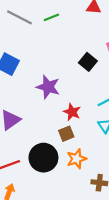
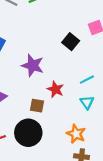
brown square: (66, 134) -> (37, 106), moved, turned 32
orange star: (77, 159) -> (76, 134), moved, turned -30

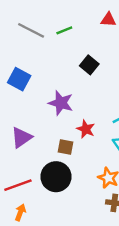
black square: (71, 42) -> (89, 65), moved

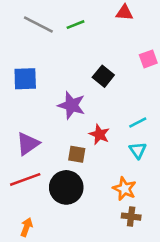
black square: (89, 65) -> (103, 76), moved
blue square: (19, 79) -> (25, 79), turned -30
red line: (18, 185) -> (25, 179), moved

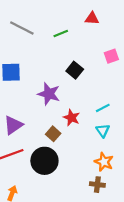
green line: (75, 25) -> (61, 33), moved
brown square: (77, 154) -> (53, 134), turned 32
orange star: (124, 189) -> (104, 162), moved

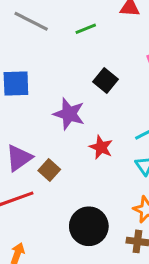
brown square: (53, 134) -> (49, 170), moved
black circle: (44, 161) -> (89, 226), moved

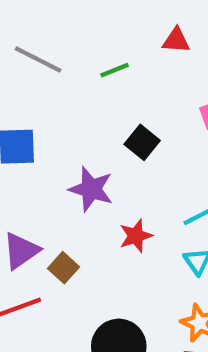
red star: (101, 147) -> (136, 236), turned 30

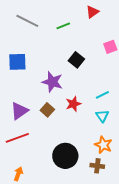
red triangle: (176, 40) -> (92, 12), turned -40
brown square: (64, 268) -> (47, 110), moved

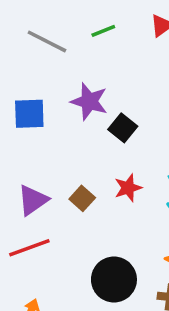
green line: (63, 26) -> (103, 31), moved
black square: (76, 60) -> (123, 128), moved
purple star: (52, 82) -> (89, 101), moved

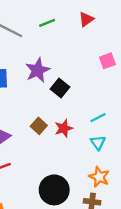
purple star: (89, 101) -> (38, 70), turned 30
brown square: (82, 198) -> (39, 126), moved

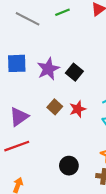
purple star: (38, 70) -> (48, 69), moved
black circle: (54, 190) -> (69, 166), size x0.7

